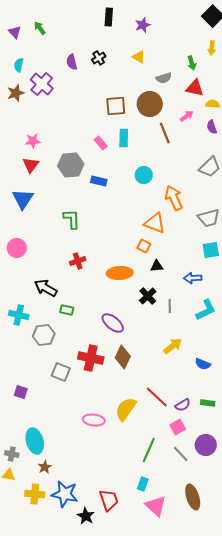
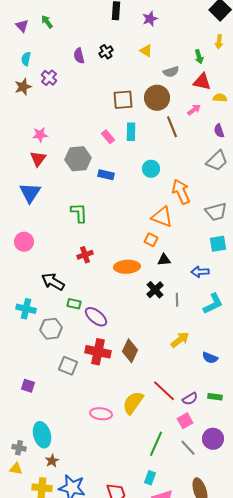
purple cross: (42, 84) -> (49, 78), size x0.7
purple semicircle: (212, 127) -> (219, 131), moved
purple ellipse: (113, 323) -> (96, 317), moved

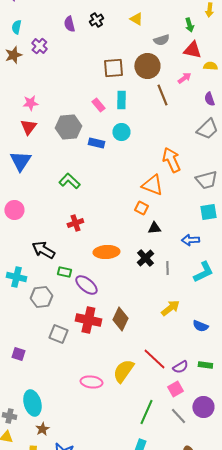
cyan circle: (151, 169) -> (121, 132), moved
green L-shape: (79, 213) -> (69, 181), turned -45
orange ellipse: (127, 267) -> (106, 252), moved

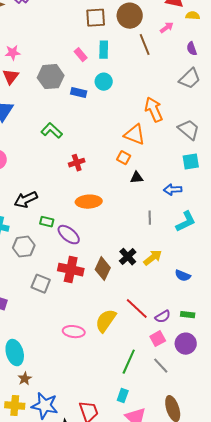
gray trapezoid: (206, 180) -> (189, 130), turned -125
red cross: (75, 223) -> (77, 163), moved
black arrow: (43, 250) -> (26, 200), turned -55
black cross: (145, 258) -> (128, 257), moved
purple circle: (203, 407) -> (186, 344), moved

